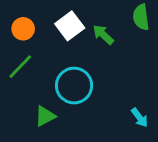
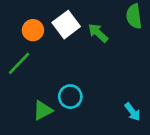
orange circle: (23, 29) -> (33, 30), moved
cyan circle: (74, 86) -> (70, 97), moved, size x0.7

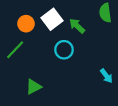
cyan circle: (70, 97) -> (64, 50), moved
cyan arrow: (133, 112) -> (106, 76), moved

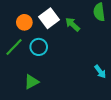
cyan circle: (64, 50) -> (39, 47), moved

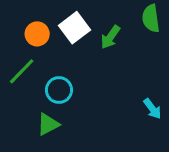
green arrow: (73, 24) -> (110, 37), turned -98
cyan circle: (39, 47) -> (59, 90), moved

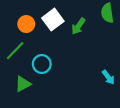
green triangle: (48, 124) -> (23, 84), moved

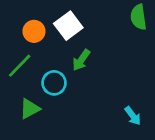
green arrow: (78, 26) -> (81, 60), moved
cyan arrow: (108, 77) -> (133, 116), moved

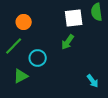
white square: (68, 26) -> (74, 18), moved, turned 30
green arrow: (81, 60) -> (68, 42), moved

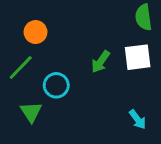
white square: (74, 18) -> (138, 57), moved
green triangle: (21, 76) -> (31, 112), turned -35

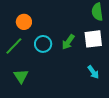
cyan circle: (56, 85) -> (43, 44), moved
cyan arrow: (138, 119) -> (93, 72), moved

